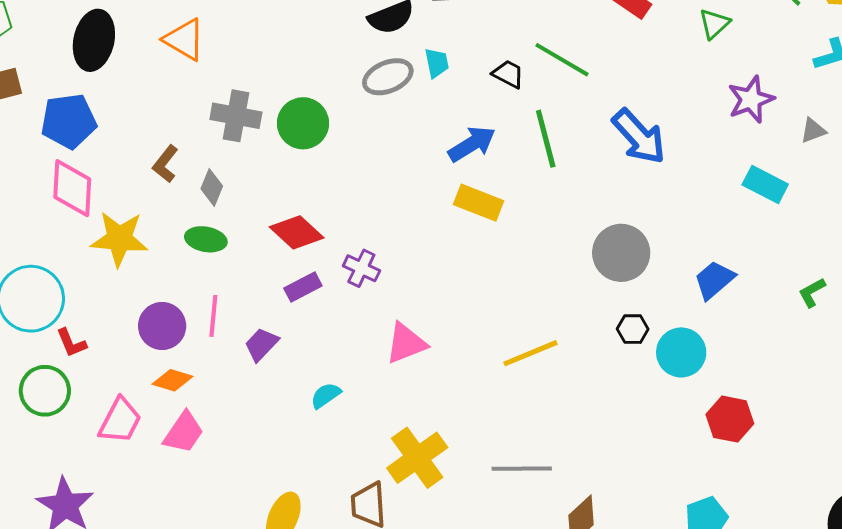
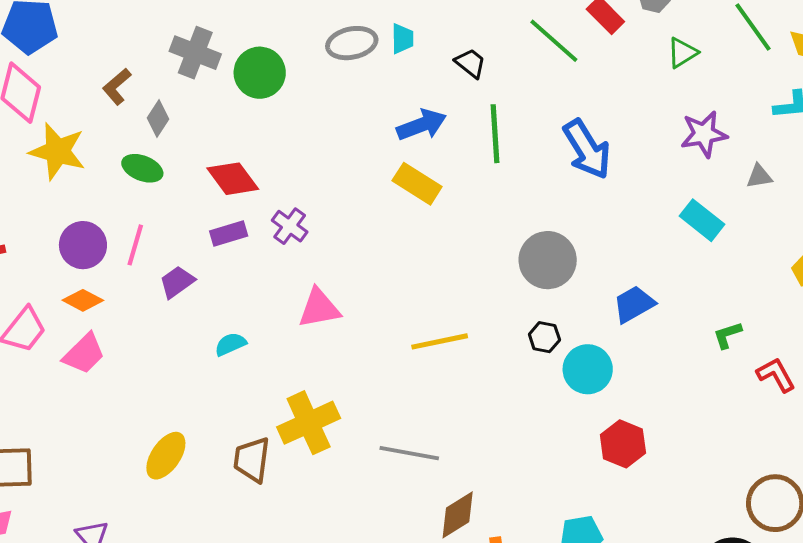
green line: (562, 60) -> (554, 41), moved

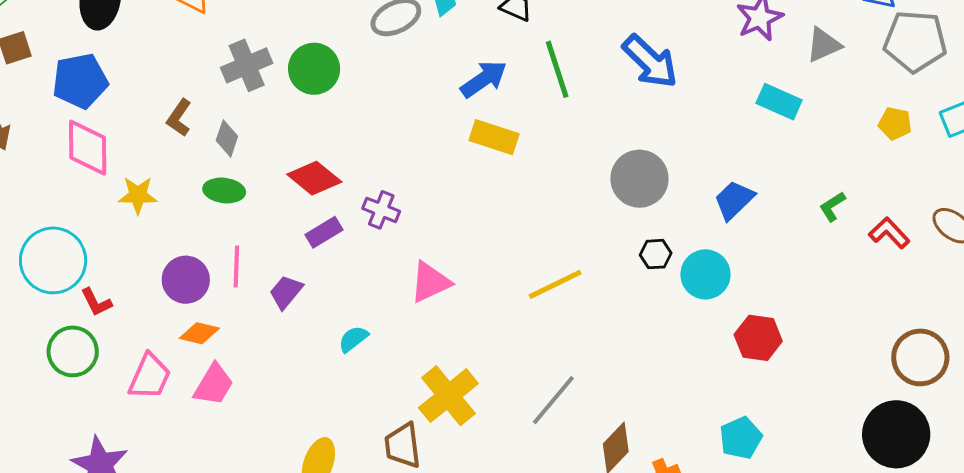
gray cross: (195, 53) -> (247, 65), turned -30
yellow star: (58, 151) -> (138, 195), size x0.7
gray triangle: (759, 176) -> (824, 45), size x1.4
gray line: (409, 453) -> (553, 400), turned -46

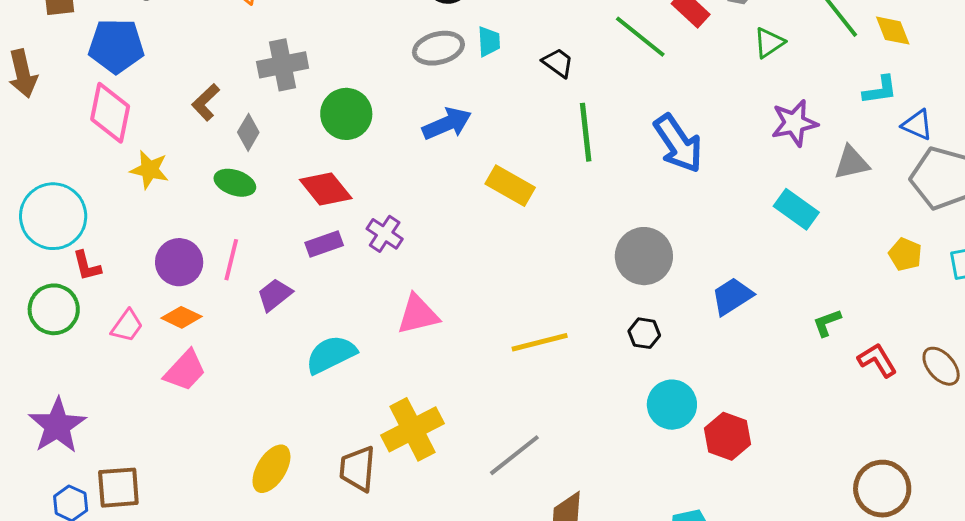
green circle: (314, 69) -> (346, 114), moved
blue arrow: (484, 79) -> (447, 124), moved
cyan circle: (705, 274) -> (672, 405), moved
cyan semicircle: (353, 339) -> (331, 354), size x1.6
pink trapezoid: (150, 377) -> (127, 326), moved, size x0.7

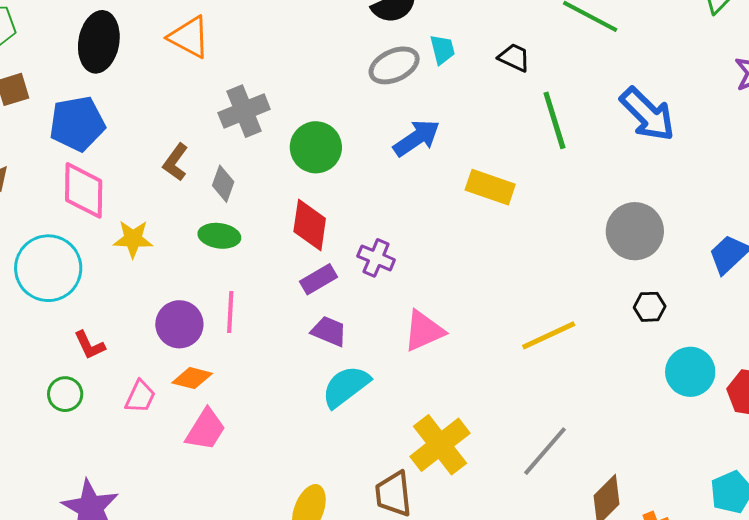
red diamond: (326, 189) -> (310, 225), turned 58
cyan circle: (53, 216) -> (48, 268), moved
purple trapezoid: (275, 295) -> (329, 331), moved, turned 72
green circle: (54, 309) -> (65, 394), size x0.7

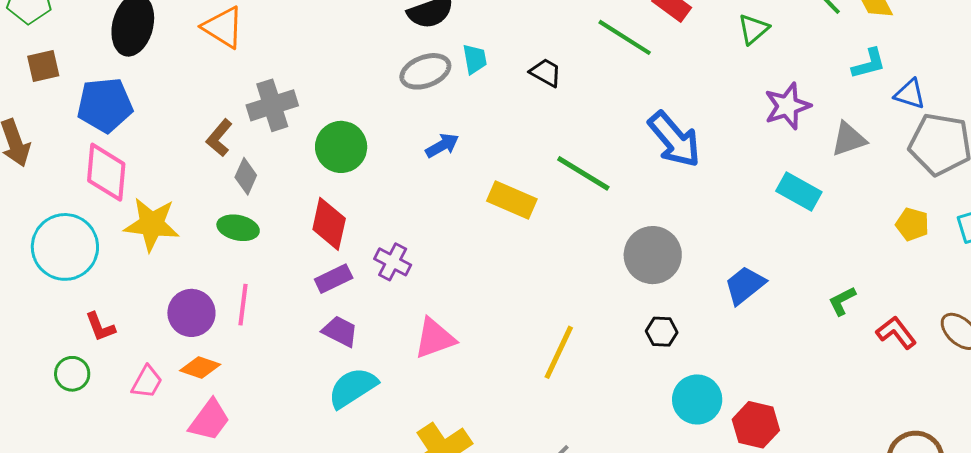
green line: (554, 120) -> (583, 173), moved, turned -46
blue arrow: (417, 138) -> (442, 145), size x0.7
brown L-shape: (176, 162) -> (219, 138), moved
yellow star: (133, 239) -> (152, 224), size x1.4
yellow line: (549, 335) -> (559, 352), turned -44

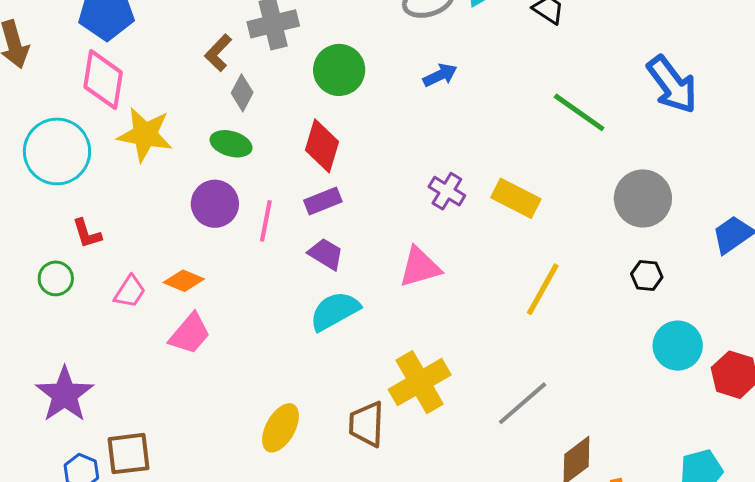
yellow rectangle: (512, 200) -> (516, 198), moved
purple cross: (393, 262) -> (447, 191), moved
pink line: (243, 305) -> (266, 221), moved
purple circle: (191, 313) -> (215, 204), moved

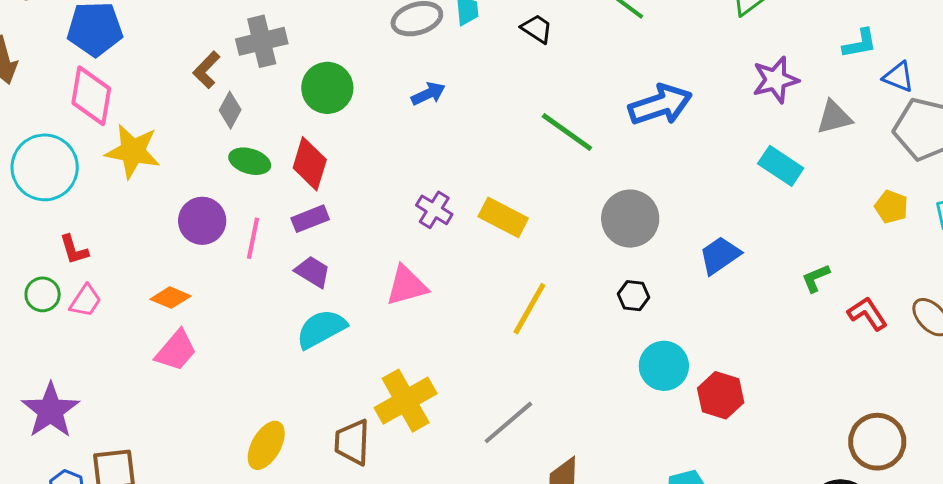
blue arrow: (672, 85) -> (660, 105), turned -72
green ellipse: (231, 144) -> (250, 161), moved
pink trapezoid: (130, 292) -> (85, 301), moved

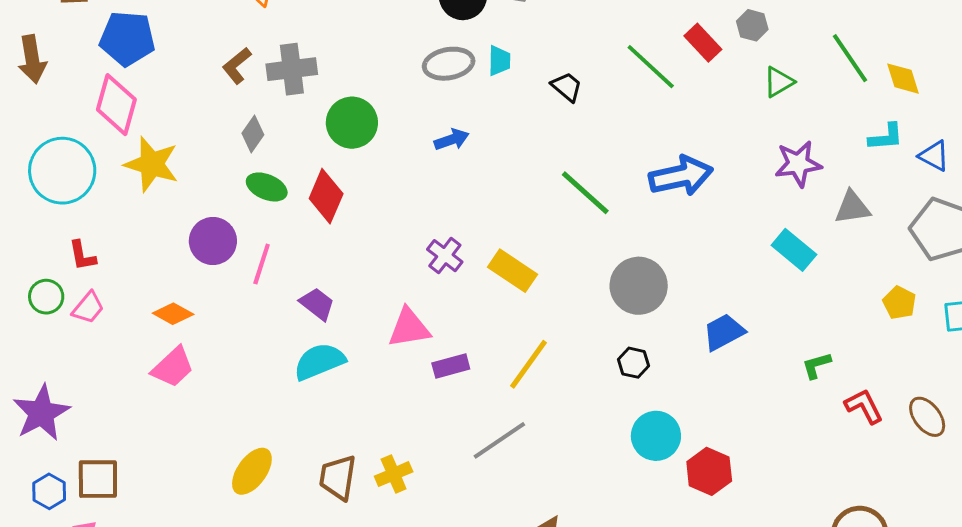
brown L-shape: (206, 70) -> (237, 66), moved
blue triangle: (898, 77) -> (934, 156), moved
purple rectangle: (310, 219) -> (451, 366), moved
yellow cross: (406, 401) -> (394, 474), moved, size x0.6
gray line: (508, 422) -> (499, 440), moved

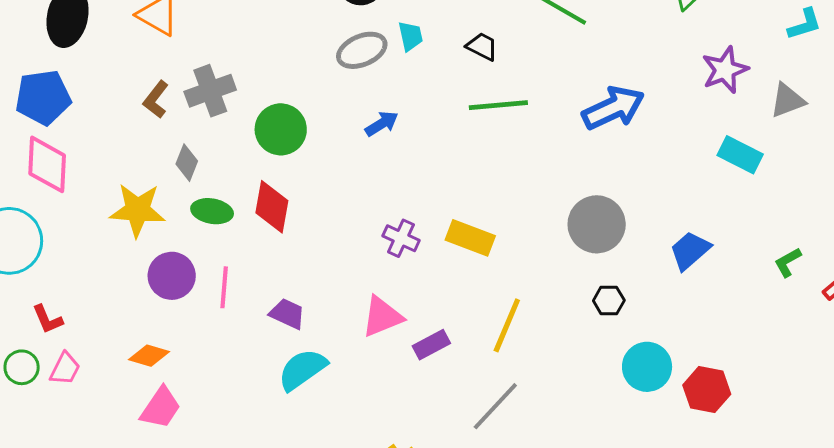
yellow star: (152, 164) -> (137, 210), moved
green line: (585, 193) -> (498, 105), moved, turned -34

